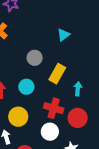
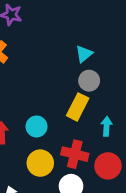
gray circle: (35, 58) -> (89, 81), moved
yellow circle: (18, 117) -> (40, 163), moved

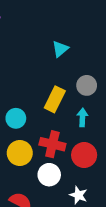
gray circle: (89, 81) -> (87, 85), moved

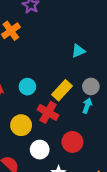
cyan arrow: (82, 117) -> (87, 106), moved
cyan circle: (16, 118) -> (27, 87), moved
red cross: (52, 144) -> (48, 112), moved

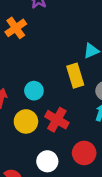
yellow rectangle: (62, 90) -> (75, 76), moved, turned -60
yellow circle: (21, 125) -> (26, 121), moved

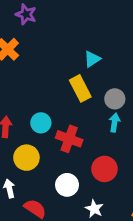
cyan circle: (34, 91) -> (41, 123), moved
yellow circle: (26, 121) -> (26, 158), moved

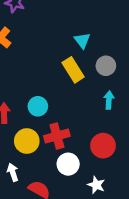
cyan triangle: (92, 59) -> (82, 40), turned -30
gray circle: (115, 99) -> (106, 66), moved
red cross: (69, 139) -> (57, 136), moved, turned -30

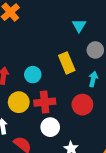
yellow rectangle: (73, 70) -> (67, 63), moved
red circle: (103, 146) -> (82, 105), moved

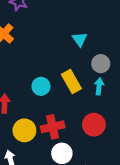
cyan circle: (33, 75) -> (41, 86), moved
cyan arrow: (93, 79) -> (99, 86), moved

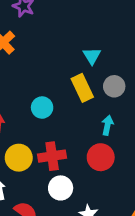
yellow rectangle: (71, 81) -> (82, 88), moved
cyan arrow: (99, 86) -> (107, 125), moved

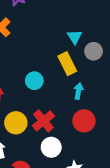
gray circle: (114, 86) -> (94, 51), moved
cyan arrow: (107, 125) -> (79, 91), moved
red cross: (52, 156) -> (44, 121), turned -30

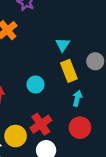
cyan triangle: (75, 37) -> (63, 45), moved
yellow circle: (16, 123) -> (16, 136), moved

